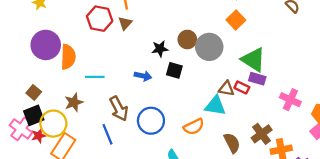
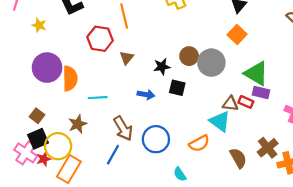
brown triangle: (125, 23) -> (127, 58), moved
cyan triangle: (215, 106) -> (220, 121), turned 30
blue line: (108, 134) -> (113, 155), turned 54

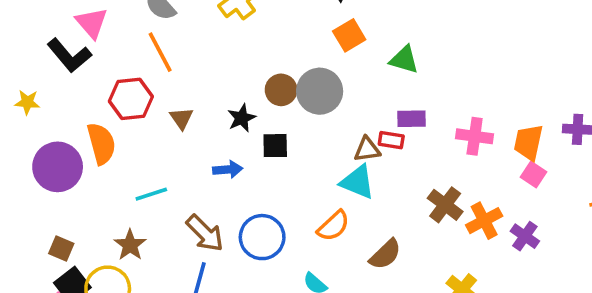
orange square: (237, 34) -> (349, 35), turned 30
green triangle: (256, 73) -> (404, 60), moved, size x0.7
orange semicircle: (70, 78) -> (101, 144), moved
brown semicircle: (238, 158) -> (385, 254), moved, turned 90

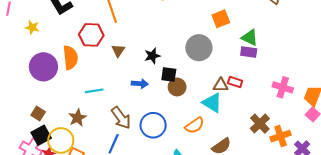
brown circle: (281, 90) -> (177, 87), moved
purple rectangle: (412, 119) -> (249, 52), moved

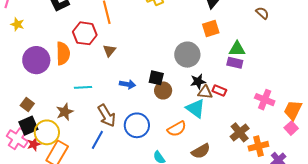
yellow star: (32, 27) -> (17, 24), moved
green triangle: (250, 37) -> (237, 49), turned -30
black star: (152, 56) -> (198, 82), moved

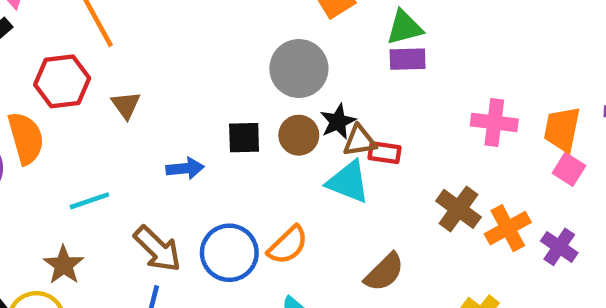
brown circle: (163, 90) -> (299, 135), moved
red rectangle: (219, 90) -> (385, 153), moved
orange semicircle: (177, 129) -> (288, 245), moved

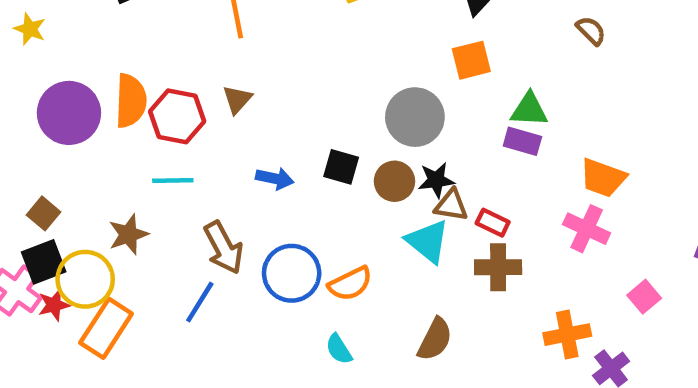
red hexagon: (62, 81) -> (177, 116), moved
orange trapezoid: (562, 129) -> (603, 178), moved, turned -99
red rectangle: (385, 153) -> (493, 223), moved
brown cross: (459, 209) -> (498, 267), moved, turned 36
brown semicircle: (384, 272) -> (435, 339), turned -36

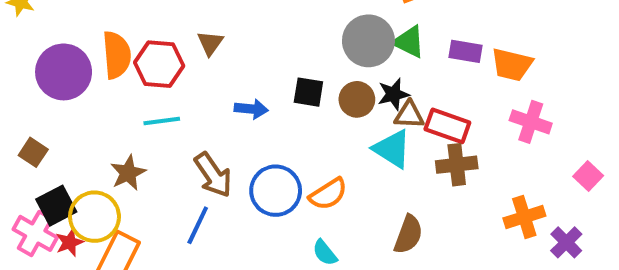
green triangle: (529, 110) -> (409, 42), moved, turned 30
orange trapezoid: (603, 178) -> (512, 65), moved
brown square: (43, 213) -> (33, 152), moved
red rectangle: (493, 223) -> (447, 126), size x1.5

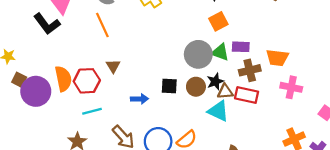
purple rectangle: (466, 51) -> (241, 47), moved
brown square: (33, 152) -> (19, 80), moved
brown cross: (457, 165) -> (250, 70), moved

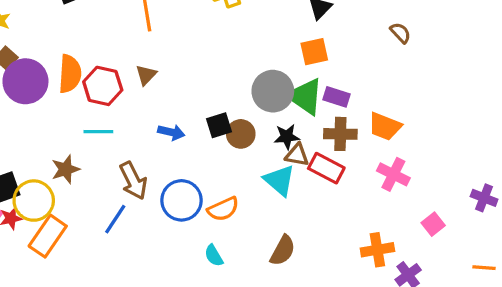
green triangle: (220, 52) -> (305, 97), size x1.4
black square: (169, 86) -> (219, 125), turned -35
brown circle: (196, 87) -> (241, 134), moved

